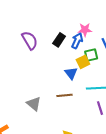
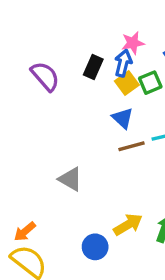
yellow square: (83, 62) -> (127, 83), moved
brown line: (65, 95) -> (131, 146), moved

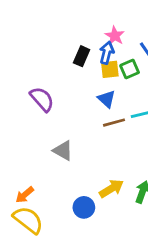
pink star: (133, 43) -> (115, 36), turned -30
purple semicircle: (45, 76) -> (42, 99), moved
yellow square: (127, 83) -> (110, 69), turned 30

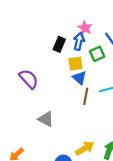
yellow square: (110, 69) -> (75, 64), moved
brown line: (114, 123) -> (86, 96), turned -63

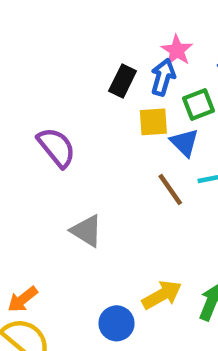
blue triangle: (79, 78) -> (184, 143), moved
brown line: (86, 96) -> (170, 189), turned -49

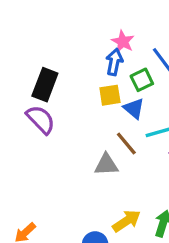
black rectangle: (123, 81) -> (45, 85), moved, size x1.4
gray triangle: (87, 231) -> (106, 165), moved, turned -30

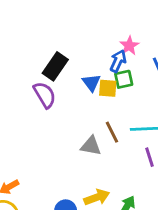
green square: (142, 80) -> (124, 79), moved
blue triangle: (134, 108) -> (91, 83), moved

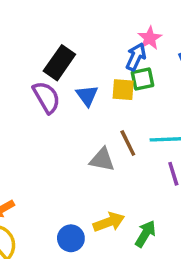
blue triangle: (91, 83) -> (87, 96), moved

